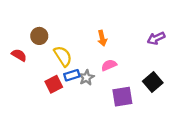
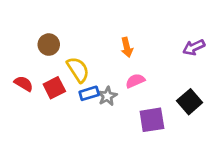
red semicircle: (19, 55) -> (24, 84), moved
red square: (54, 84) -> (54, 88), moved

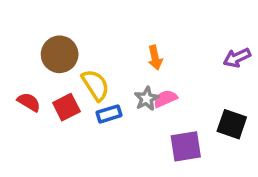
brown circle: (49, 45) -> (60, 54), size x1.4
gray star: (107, 96) -> (147, 99), moved
black square: (190, 102) -> (232, 124), turned -30

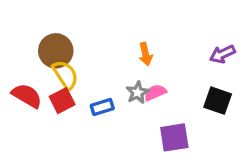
yellow semicircle: (95, 85) -> (65, 75), moved
red semicircle: (29, 102) -> (27, 96), size x1.4
black square: (232, 124) -> (218, 101), moved

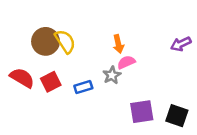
yellow semicircle: (65, 75) -> (65, 41), moved
pink semicircle: (155, 93) -> (126, 62), moved
black square: (218, 101) -> (177, 116), moved

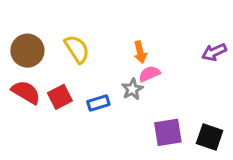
brown circle: (46, 41) -> (27, 51), moved

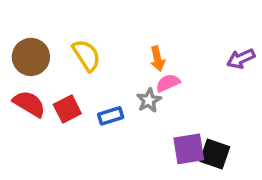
black square: (210, 137) -> (215, 154), moved

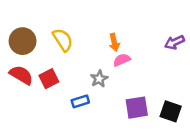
gray star: (149, 100) -> (99, 79), moved
blue rectangle: (111, 116) -> (80, 101), moved
black square: (215, 154) -> (171, 111), moved

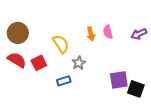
yellow semicircle: (63, 40) -> (61, 44), moved
pink semicircle: (122, 60) -> (108, 32), moved, turned -80
purple square: (137, 108) -> (119, 80), moved

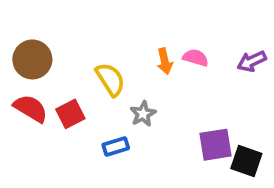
pink semicircle: (108, 32) -> (196, 58), turned 120

